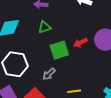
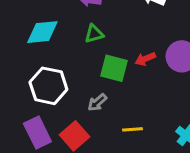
green square: (59, 50) -> (114, 68), turned 30

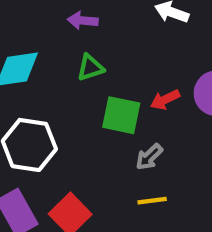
gray arrow: (97, 102) -> (149, 157), moved

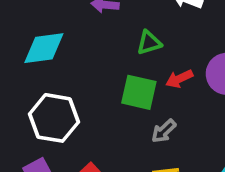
green triangle: (90, 68) -> (149, 43), moved

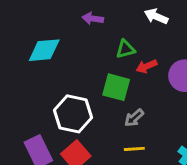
red arrow: (179, 79) -> (147, 66), moved
white hexagon: (54, 118) -> (73, 114), moved

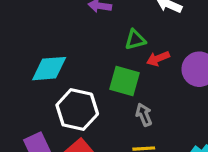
cyan diamond: (44, 50) -> (49, 69), moved
gray arrow: (134, 118) -> (144, 115), turned 108

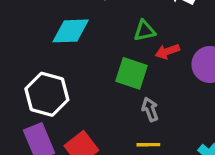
cyan diamond: (49, 69) -> (71, 31), moved
white hexagon: (77, 110) -> (47, 94), moved

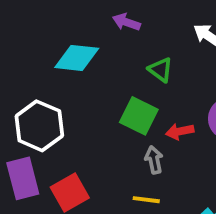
green triangle: (145, 31) -> (161, 70), turned 40
red arrow: (167, 51) -> (180, 131), moved

